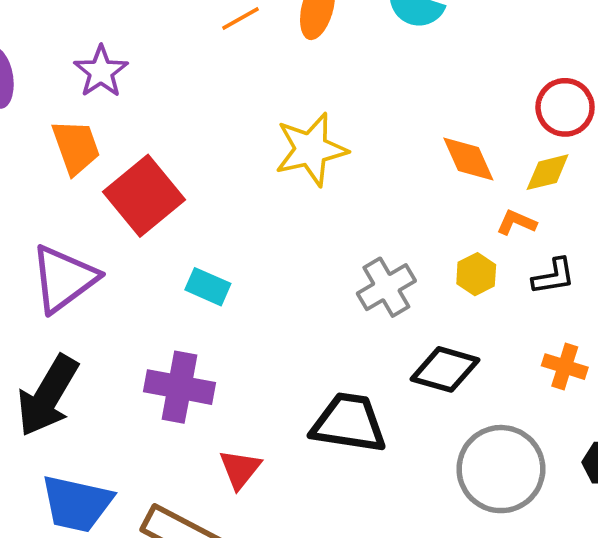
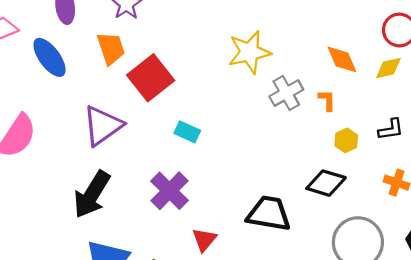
orange L-shape: (516, 222) -> (327, 100), moved, turned 65
yellow hexagon: (476, 274) -> (346, 140), moved
gray cross: (386, 287) -> (286, 93), moved
purple cross: (179, 387) -> (170, 191), turned 33

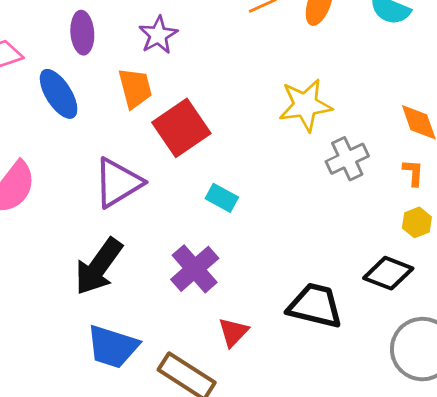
orange L-shape: (327, 100) -> (413, 173), moved

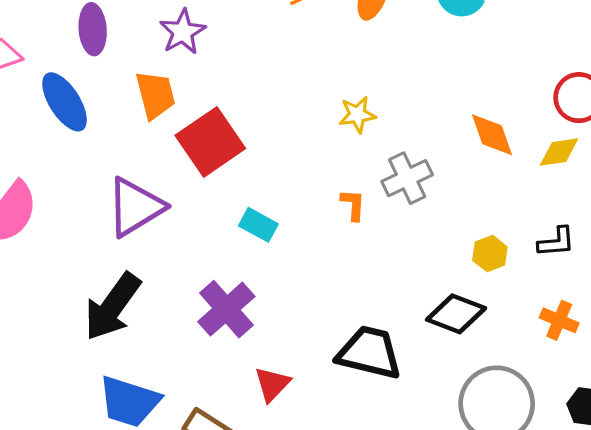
yellow star: (305, 105) -> (357, 115), size x0.6
orange L-shape: (413, 173) -> (353, 205), moved

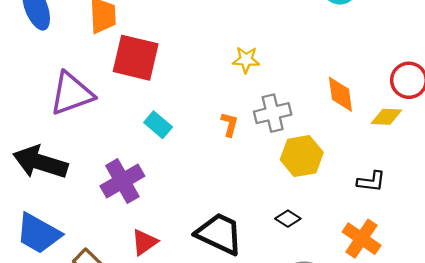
red square: (210, 142) -> (136, 58), turned 36
yellow hexagon: (490, 254) -> (302, 156), moved, size x1.6
black arrow: (112, 307) -> (40, 162), turned 60
black diamond: (456, 314) -> (288, 219), size x0.6
orange cross: (559, 320) -> (362, 239), size x1.4

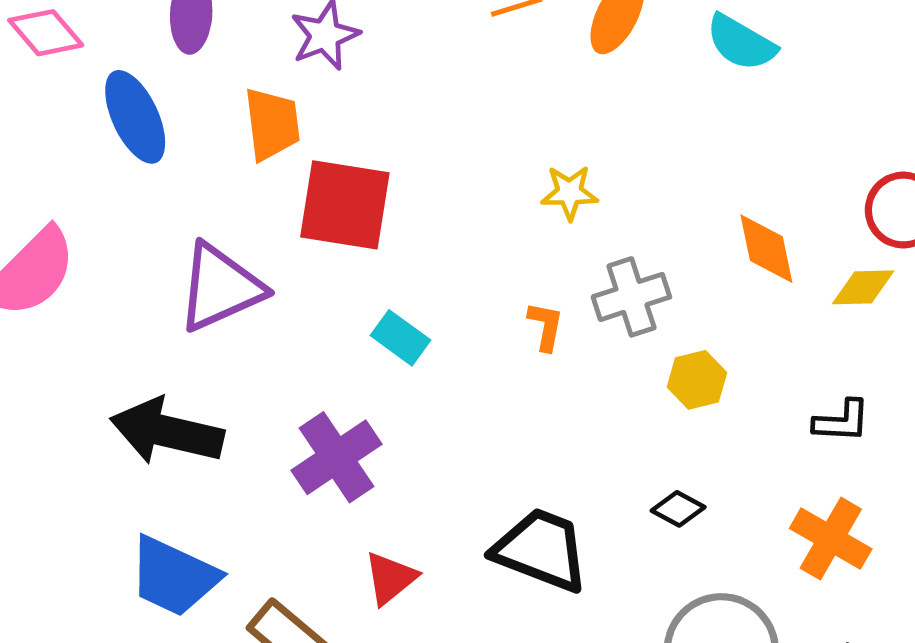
yellow hexagon: (302, 156) -> (697, 380), size x0.7

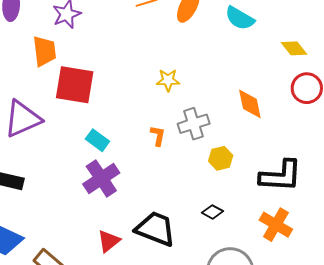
yellow diamond: (863, 287) -> (294, 48), moved, turned 52
black L-shape: (842, 421) -> (281, 176), size x1.8
purple cross: (336, 457) -> (101, 178), moved
red triangle: (390, 578) -> (109, 241), moved

